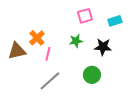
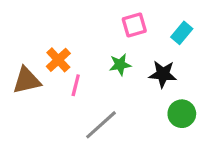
cyan rectangle: (115, 21) -> (182, 33), turned -32
green circle: (92, 75) -> (182, 114), moved
gray line: (50, 81) -> (101, 125), moved

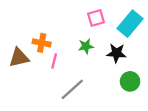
cyan rectangle: (182, 33) -> (130, 24), size x1.6
orange cross: (58, 60) -> (42, 43), turned -36

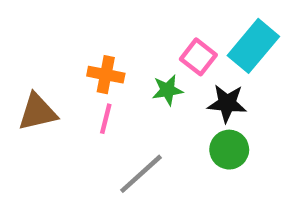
pink square: (96, 18) -> (198, 57), moved, turned -36
orange cross: (42, 43) -> (106, 75), moved
green circle: (130, 81) -> (229, 150), moved

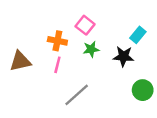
cyan rectangle: (253, 46) -> (138, 35), moved, size x0.6
pink square: (198, 57) -> (85, 25), moved
green circle: (229, 150) -> (143, 90), moved

